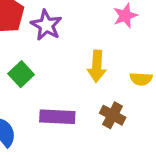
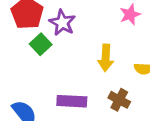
green square: (21, 74) -> (41, 44), moved

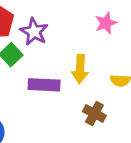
purple rectangle: (72, 101) -> (44, 85), moved

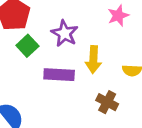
purple star: (34, 32) -> (65, 33), moved

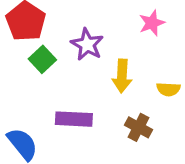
purple rectangle: (59, 75) -> (74, 119), moved

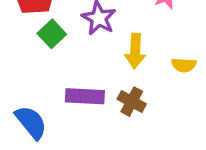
brown cross: (139, 127) -> (132, 102), moved

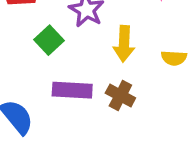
green square: (52, 34) -> (49, 40), moved

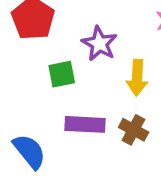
green square: (49, 40) -> (62, 74), turned 32

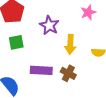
green square: (62, 74) -> (16, 42), moved

